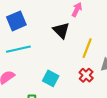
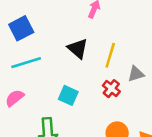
black triangle: (61, 30) -> (78, 49), moved

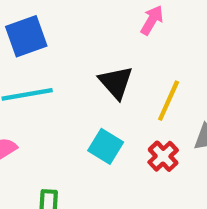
cyan square: (68, 95) -> (106, 146), moved

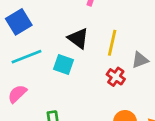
cyan square: (106, 146) -> (63, 64), moved

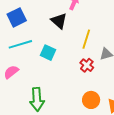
black triangle: (78, 38) -> (59, 21), moved

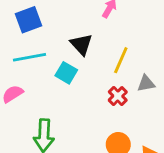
black triangle: (59, 21) -> (81, 44), moved

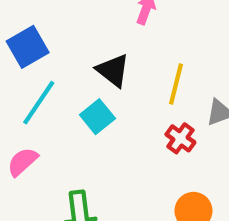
cyan line: (30, 57) -> (39, 103), turned -36
cyan square: (66, 73) -> (97, 117), turned 30

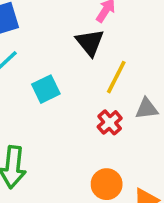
black triangle: (113, 70) -> (90, 42), moved

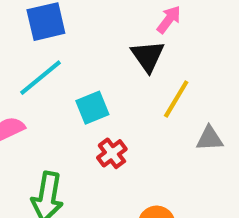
red cross: (110, 122) -> (112, 153), moved

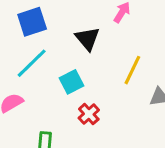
black triangle: (148, 56) -> (87, 39), moved

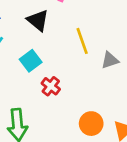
yellow line: (132, 70) -> (82, 41), turned -35

